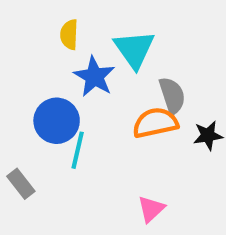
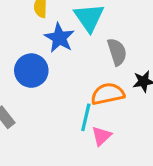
orange semicircle: (155, 123) -> (108, 94), moved
cyan line: (78, 150) -> (86, 117), moved

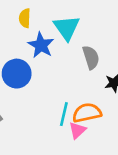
orange semicircle: (108, 94) -> (87, 113), moved

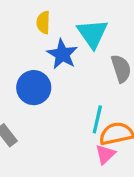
cyan line: (64, 114) -> (97, 119), moved

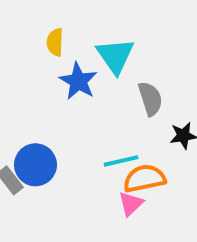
blue circle: (34, 88) -> (36, 165), moved
cyan line: (97, 119) -> (121, 161), turned 64

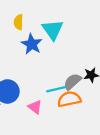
gray semicircle: (150, 99) -> (72, 82), moved, turned -114
pink triangle: (131, 204) -> (35, 107), moved, turned -40

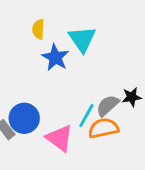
cyan line: (56, 89) -> (86, 115), turned -48
pink triangle: (35, 107) -> (60, 138), size x1.5

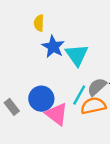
cyan triangle: (82, 39) -> (77, 55), moved
blue circle: (24, 118) -> (41, 99), moved

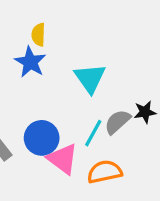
blue star: (53, 47) -> (30, 62), moved
orange semicircle: (93, 106) -> (105, 172), moved

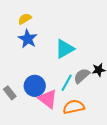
yellow semicircle: (38, 35) -> (25, 19), moved, turned 56
cyan triangle: (90, 78) -> (65, 49), turned 35

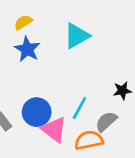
cyan triangle: (65, 49) -> (77, 36), moved
gray semicircle: (82, 76) -> (106, 121), moved

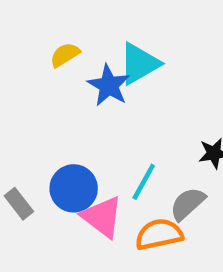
yellow semicircle: (23, 22) -> (65, 55), moved
blue star: (27, 49) -> (109, 85), moved

